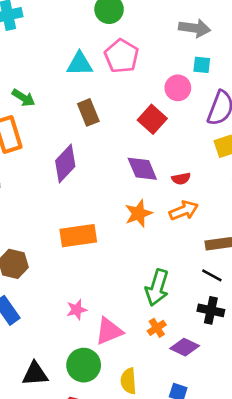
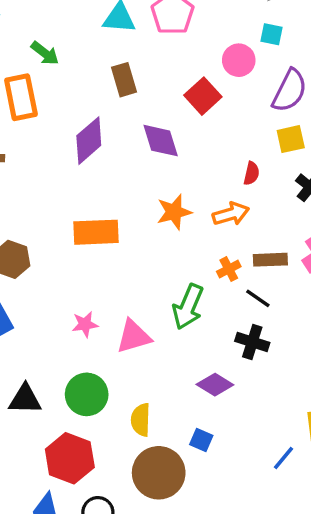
purple diamond: (142, 169) -> (161, 141), moved
red semicircle: (181, 179) -> (252, 173), moved, turned -72
orange cross: (157, 328) -> (229, 269), moved
pink triangle: (109, 331) -> (134, 336), moved

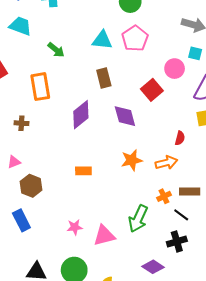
green arrow: (45, 53) -> (56, 50), moved
orange rectangle: (96, 232) -> (83, 171), size x0.6
black cross: (252, 342) -> (177, 242), turned -36

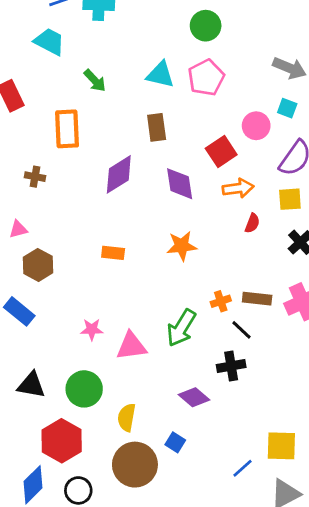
orange arrow: (166, 163) -> (238, 188), moved
blue rectangle: (21, 220) -> (19, 311), turned -30

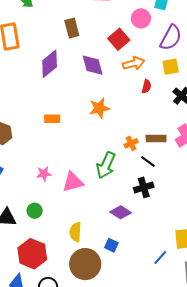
green circle: (84, 389) -> (35, 211), moved, size x0.6

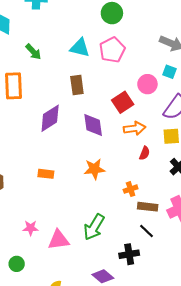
orange cross: (131, 143) -> (131, 189), moved
black line: (148, 161) -> (147, 231), moved

